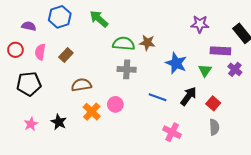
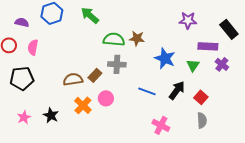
brown rectangle: (66, 55) -> (95, 75), moved

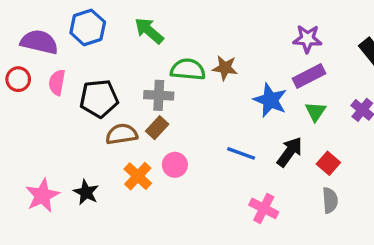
purple semicircle: (22, 22) -> (39, 42), size x1.6
purple rectangle: (208, 46) -> (309, 76), moved, turned -30
gray cross: (117, 64) -> (159, 95), moved
black pentagon: (22, 78) -> (99, 99), moved
pink star: (24, 117) -> (42, 195), size x1.5

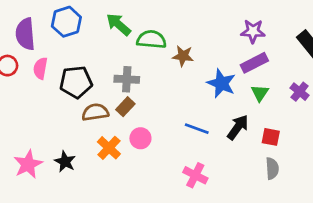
purple semicircle: (39, 42) -> (25, 34), turned -108
green semicircle: (188, 69) -> (151, 40), moved
red square: (328, 163) -> (271, 137), turned -30
pink cross: (264, 208) -> (195, 175), moved

